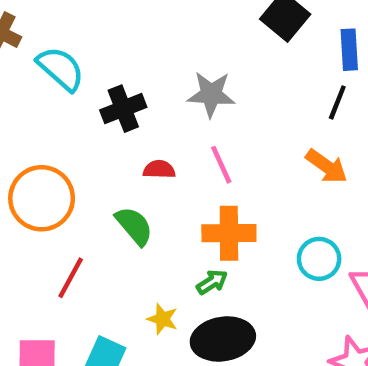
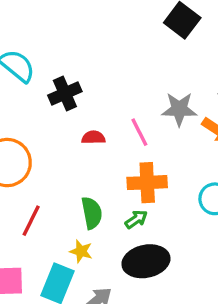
gray star: (211, 94) -> (179, 109), moved
green semicircle: (134, 226) -> (92, 213), moved, turned 32
yellow star: (162, 319) -> (81, 251), moved

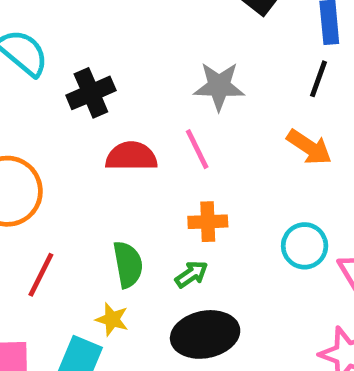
gray star: (179, 109) -> (219, 86), moved
red semicircle: (93, 137) -> (131, 156), size x1.5
orange cross: (147, 183) -> (208, 222), size x0.7

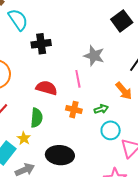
red semicircle: (131, 156) -> (46, 88), moved
green arrow: (192, 274) -> (101, 109), moved

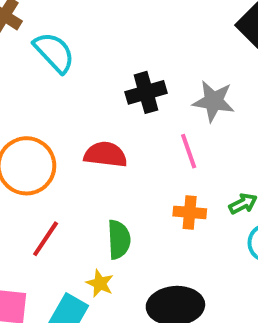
black cross: (41, 44) -> (146, 92), moved
red semicircle: (46, 88) -> (105, 155), moved

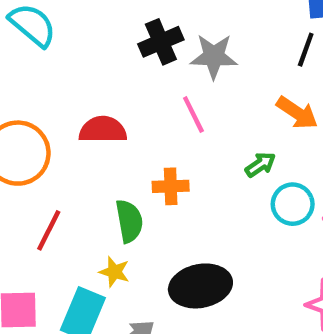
black cross: (146, 92) -> (161, 42), moved
orange cross: (190, 212) -> (171, 186), moved

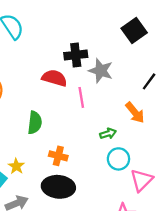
red semicircle: (103, 130) -> (54, 78), moved
orange cross: (171, 186) -> (58, 156), moved
green semicircle: (129, 221) -> (35, 123), moved

